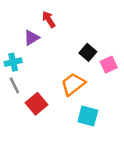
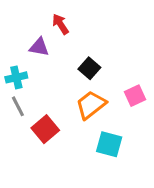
purple triangle: (32, 38) -> (39, 47), turned 42
black square: (88, 52) -> (89, 68), moved
pink square: (109, 65) -> (135, 96), moved

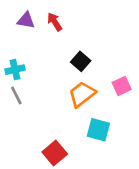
purple triangle: (39, 47) -> (26, 20), moved
red square: (45, 129) -> (55, 153), moved

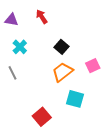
purple triangle: (26, 20) -> (11, 20), moved
cyan cross: (15, 70) -> (20, 47), moved, turned -32

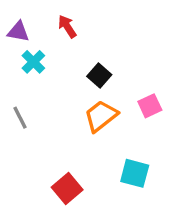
cyan cross: (20, 47) -> (33, 62), moved
cyan square: (75, 99) -> (135, 173), moved

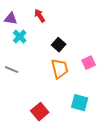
orange trapezoid: (101, 116) -> (60, 69), turned 115
gray line: (20, 118) -> (12, 70), turned -40

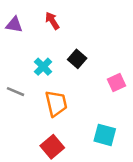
cyan cross: (20, 37) -> (43, 67), moved
orange trapezoid: (60, 69) -> (56, 103), moved

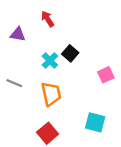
purple triangle: (14, 25) -> (18, 34), moved
cyan cross: (43, 67) -> (50, 61), moved

